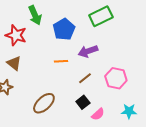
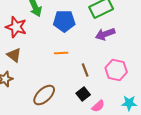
blue pentagon: (64, 29) -> (64, 21), turned 30
purple arrow: (88, 51) -> (105, 34), moved
brown line: (85, 78) -> (85, 70), turned -72

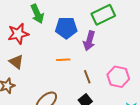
red star: (16, 27) -> (18, 34), turned -30
purple arrow: (105, 34) -> (89, 41), moved, turned -54

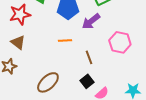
purple arrow: (89, 41) -> (91, 21), turned 36
pink hexagon: (118, 77) -> (120, 42), moved

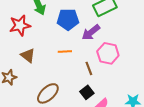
brown triangle: (18, 42) -> (28, 55), moved
pink hexagon: (120, 42) -> (108, 53), moved

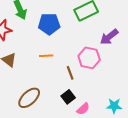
purple arrow: (91, 32) -> (109, 37), moved

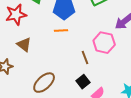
orange line: (46, 56) -> (61, 31), moved

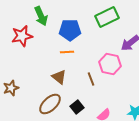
brown triangle: (24, 45) -> (59, 77), moved
black square: (83, 82) -> (77, 107), moved

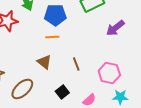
pink hexagon: (110, 64) -> (109, 73), moved
brown ellipse: (50, 104) -> (22, 89), moved

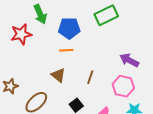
purple arrow: (115, 28) -> (129, 60), moved, turned 66
brown line: (76, 64) -> (90, 77), turned 40

